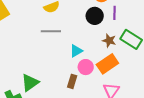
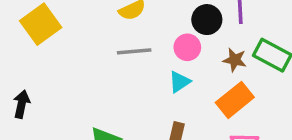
pink circle: (86, 67) -> (187, 47), moved

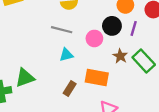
cyan triangle: (179, 82) -> (66, 55), moved
orange rectangle: (235, 100) -> (97, 78), moved, turned 30

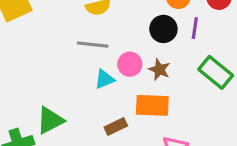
pink circle: (94, 38) -> (130, 64), moved
brown star: (120, 56) -> (159, 70), moved
brown rectangle: (70, 88) -> (116, 127), turned 40

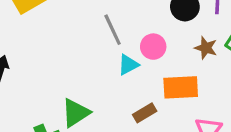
gray line: (93, 45) -> (113, 30), turned 64
brown star: (159, 70) -> (206, 48), moved

